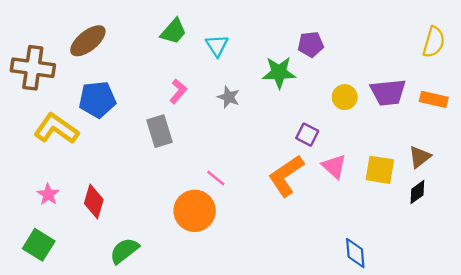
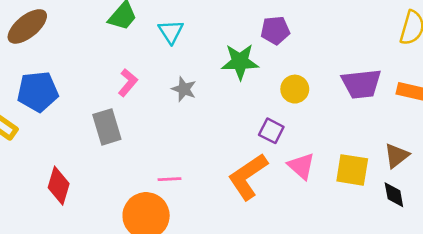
yellow circle: (345, 97) -> (295, 89), moved
pink line: (216, 178) -> (170, 179), turned -42
black diamond: (417, 192) -> (394, 195), turned -65
red diamond: (94, 201) -> (59, 186), moved

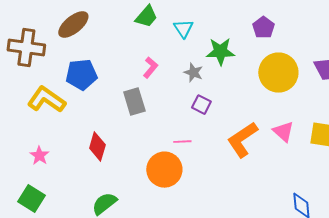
purple pentagon: (275, 30) -> (263, 27), turned -30
green star: (240, 62) -> (220, 52), moved
yellow circle: (295, 89) -> (278, 73), size x1.8
purple square: (271, 131) -> (201, 105), moved

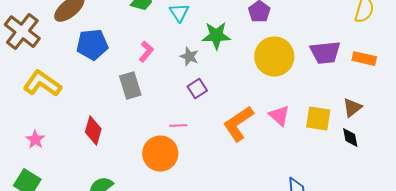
brown cross: (26, 48) -> (22, 32), turned 30
blue pentagon: (81, 75) -> (92, 45), moved
purple square: (201, 105) -> (197, 89), turned 30

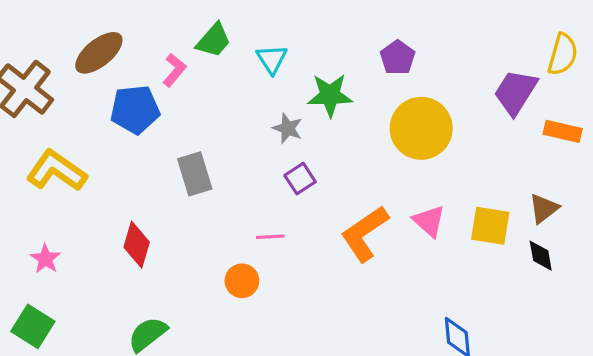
pink L-shape: (146, 52) -> (174, 70), moved
purple trapezoid: (325, 53) -> (515, 92), moved, turned 128
orange circle: (160, 154) -> (242, 281), size x0.6

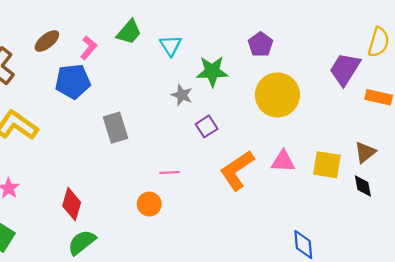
brown ellipse: (99, 53) -> (47, 41), size x0.7
pink L-shape: (174, 70) -> (89, 48), moved
purple square: (300, 179) -> (207, 126), moved
pink triangle: (429, 221) -> (283, 161), turned -40
red diamond: (137, 245) -> (72, 204), moved

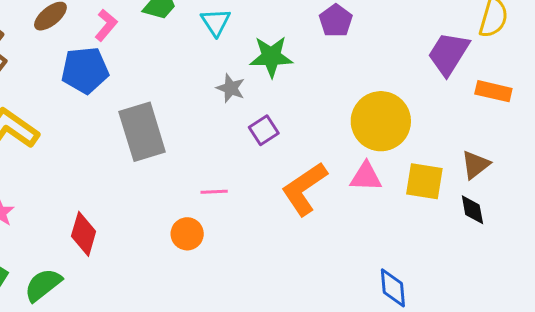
yellow circle: (277, 95) -> (381, 121), moved
gray rectangle: (115, 128) -> (142, 132), size x1.4
green semicircle: (82, 242) -> (43, 285), moved

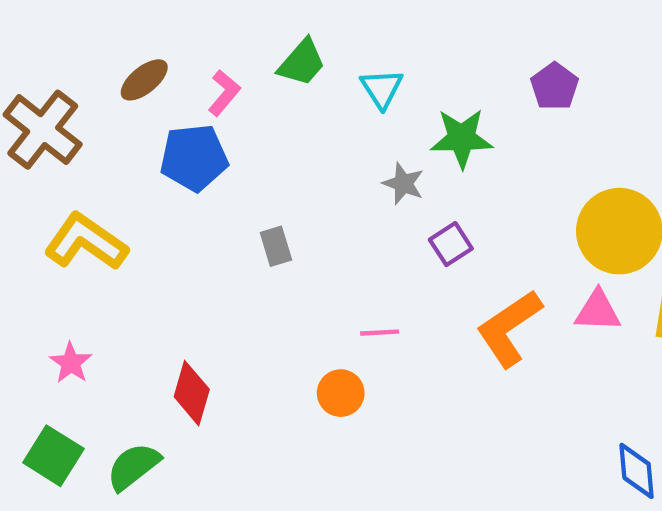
gray rectangle: (142, 132) -> (276, 246), size x0.5

